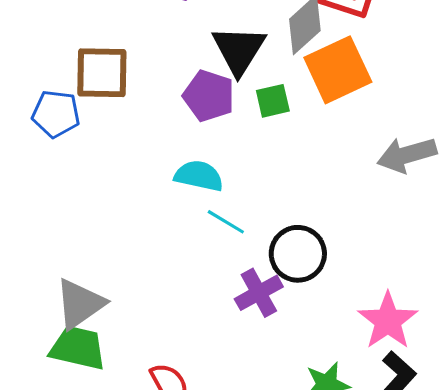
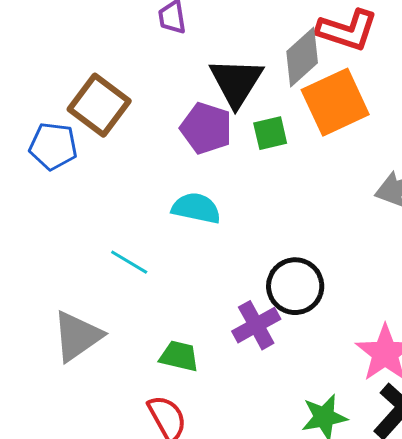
brown square: (102, 73) -> (99, 105), turned 36
cyan line: (226, 222) -> (129, 262), moved
green trapezoid: (78, 348) -> (179, 356), moved, size x0.7

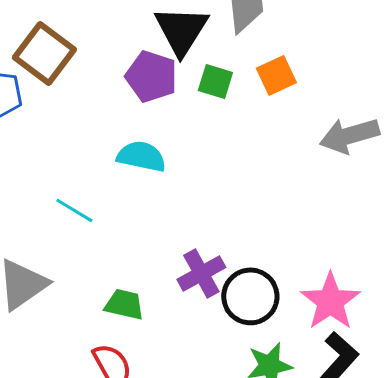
orange square: (335, 102) -> (276, 75), moved, size x0.6
green square: (270, 133) -> (215, 81), turned 30
black circle: (295, 286) -> (250, 296), moved

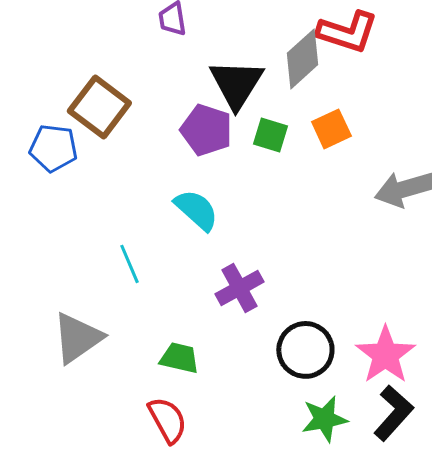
cyan semicircle: (141, 156) -> (196, 210), turned 30
cyan line: (74, 210) -> (129, 264), turned 36
purple cross: (201, 273) -> (239, 288), moved

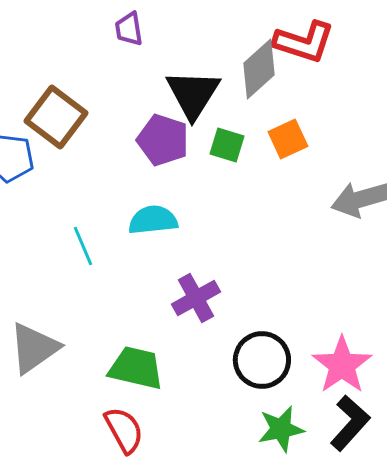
cyan semicircle: (196, 210) -> (153, 220), turned -48
cyan line: (129, 264) -> (83, 246), moved
green trapezoid: (179, 358) -> (136, 368), size x1.4

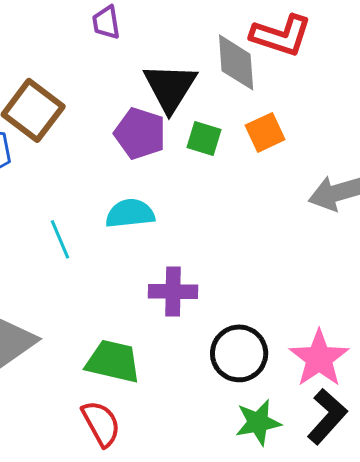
gray diamond: (259, 69) -> (236, 62), turned -52
purple cross: (196, 298) -> (173, 291), turned 30

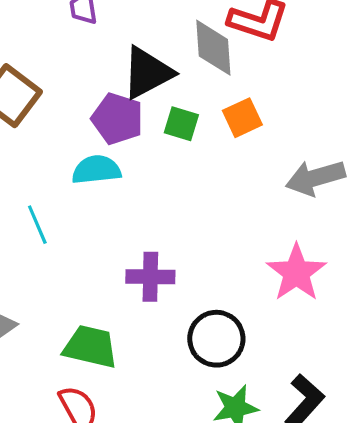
black triangle: (170, 87) -> (147, 73), turned 30
cyan semicircle: (130, 213) -> (96, 170), moved
pink star: (319, 358) -> (296, 273), moved

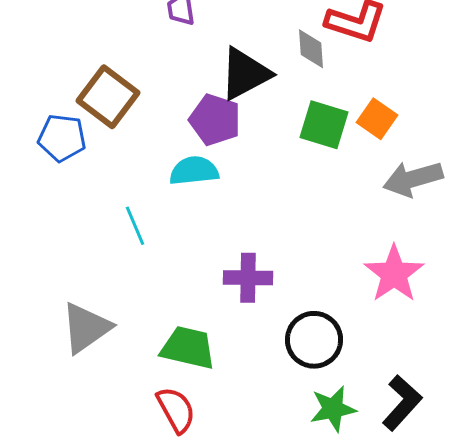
gray diamond: (213, 48) -> (311, 49), size x0.7
orange square: (242, 118) -> (377, 119), moved, turned -30
green square: (181, 124) -> (324, 125), moved, size x1.4

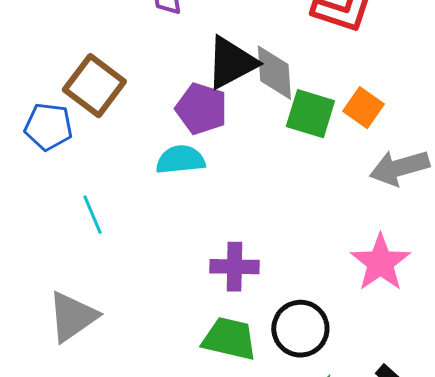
gray diamond: (311, 49) -> (274, 73), moved, size x1.4
cyan line: (135, 226) -> (92, 215), moved
green trapezoid: (188, 348) -> (229, 339), moved

